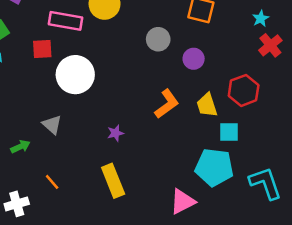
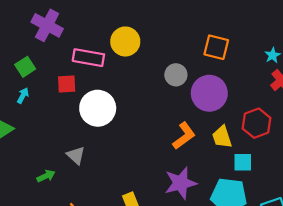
purple circle: (194, 59) -> (209, 93), size x1.8
purple star: (115, 133) -> (181, 183), moved, size x2.0

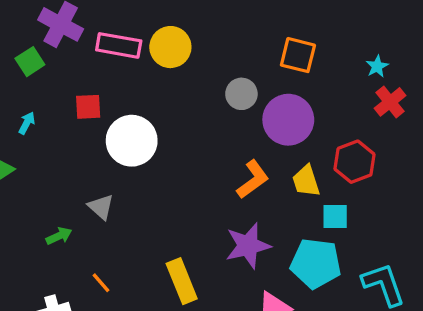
pink rectangle: (88, 58) -> (119, 45), moved
green square: (25, 67) -> (30, 62), moved

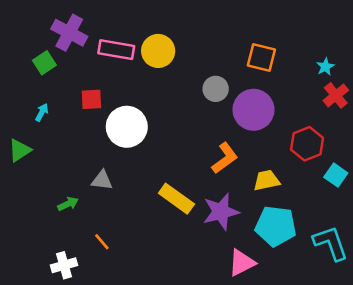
yellow trapezoid: (306, 181) -> (267, 180), moved, turned 96
gray triangle: (101, 207) -> (102, 180), turned -35
cyan square: (335, 217) -> (336, 175), moved, turned 35
yellow rectangle: (182, 281) -> (176, 199), moved, turned -32

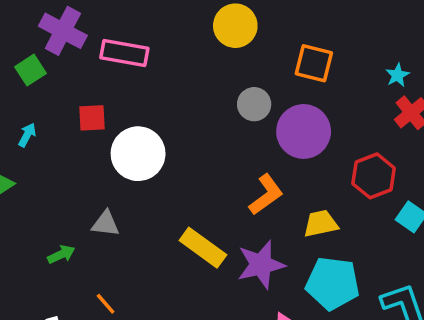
yellow circle: (158, 51) -> (235, 26), moved

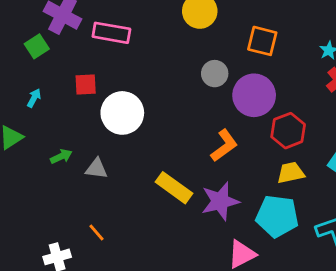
red hexagon: (374, 176) -> (288, 131), moved
yellow trapezoid: (321, 224) -> (291, 173), moved
green arrow: (61, 254) -> (61, 156), moved

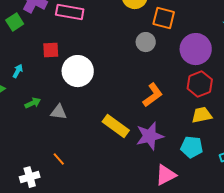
orange square: (262, 41) -> (164, 18), moved
purple circle: (254, 95) -> (196, 49), moved
cyan arrow: (34, 98) -> (18, 71), moved
cyan pentagon: (277, 216) -> (192, 147), size x0.7

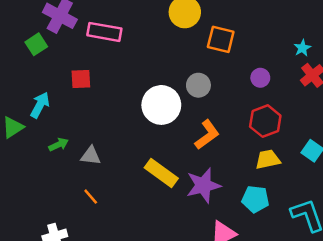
gray circle: (146, 42) -> (198, 85), moved
purple circle: (196, 49) -> (260, 78), size x0.5
cyan arrow: (18, 71) -> (40, 105), size x1.5
white circle: (78, 71) -> (161, 105), moved
orange line: (59, 159) -> (91, 197), moved

